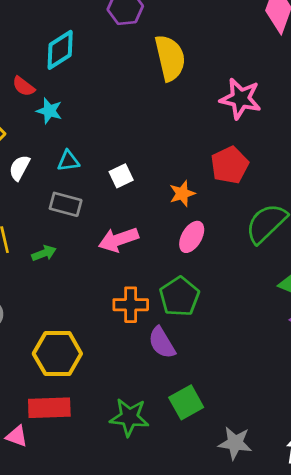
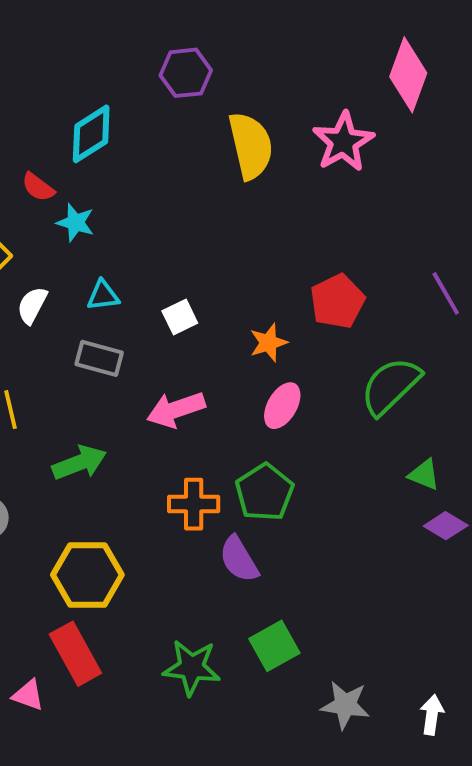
pink star: (240, 99) -> (343, 142), moved, turned 30
green arrow: (44, 253) -> (79, 463), moved, size x1.5
red rectangle: (49, 408) -> (75, 654), turned 63

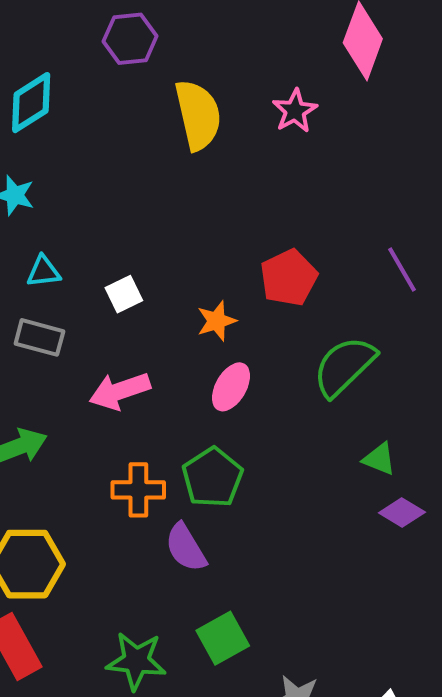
pink star: (343, 142) -> (295, 111), size x0.7

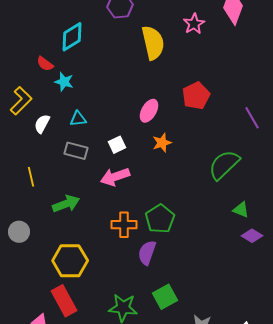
pink star: (295, 111) -> (194, 24), moved
red pentagon: (289, 278) -> (196, 96), moved
white square: (124, 294) -> (117, 145), moved
pink ellipse: (231, 387) -> (149, 111), moved
purple semicircle: (186, 548) -> (147, 253), turned 50

